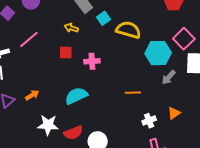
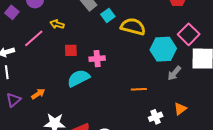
yellow arrow: (71, 28) -> (57, 24), moved
cyan semicircle: (76, 96) -> (79, 78), moved

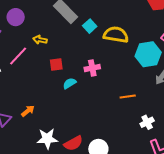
pink cross: (97, 59) -> (92, 68), moved
cyan semicircle: (79, 78) -> (70, 83), moved, size x0.6

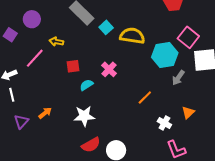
pink cross: (92, 68) -> (109, 69), turned -35
orange line: (128, 97) -> (145, 97), turned -35
white cross: (147, 122) -> (164, 123), turned -32
white star: (47, 139) -> (84, 116), moved

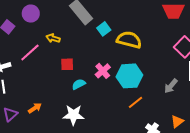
cyan hexagon: (165, 55) -> (129, 76), moved

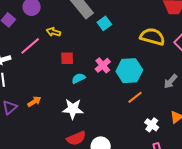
yellow semicircle: (129, 40) -> (152, 37), moved

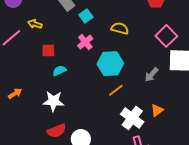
yellow semicircle: (152, 37) -> (120, 28), moved, size x0.7
pink cross: (103, 65) -> (85, 42), moved
white cross: (152, 125) -> (132, 118), size x1.6

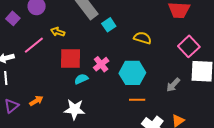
pink cross: (85, 42) -> (101, 64), moved
red square: (48, 50) -> (71, 59), size x1.6
orange line: (116, 90) -> (137, 100), turned 35

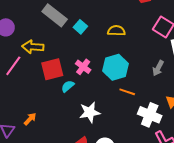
yellow arrow: (58, 32) -> (33, 47), size x1.5
orange line: (137, 100) -> (127, 92), turned 35
white star: (75, 109) -> (90, 112), moved

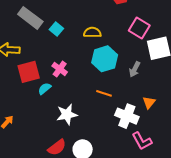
cyan hexagon: (116, 67) -> (105, 59), moved

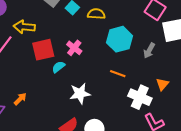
yellow semicircle: (92, 32) -> (96, 14), moved

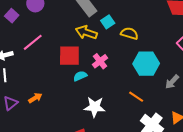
yellow arrow: (24, 27) -> (86, 32), moved

